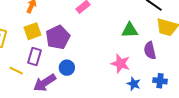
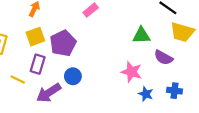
purple semicircle: (150, 50) -> (163, 57), turned -48

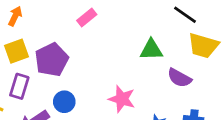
pink star: (131, 72) -> (122, 99), moved

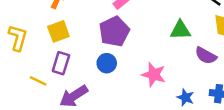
purple pentagon: (52, 60) -> (114, 31), moved
blue circle: (64, 102) -> (107, 63), moved

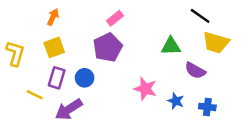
blue circle: (107, 63) -> (85, 78), moved
blue star: (185, 97) -> (176, 101), moved

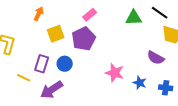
green triangle: (171, 46) -> (134, 18), moved
yellow square: (54, 47) -> (56, 34), moved

